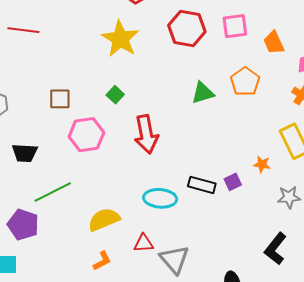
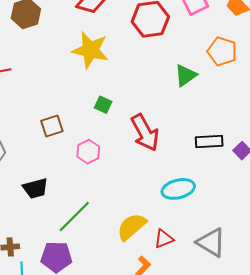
pink hexagon: (86, 135) -> (88, 152), size x0.7
black rectangle: (202, 185) -> (209, 142), moved
red triangle: (144, 243) -> (164, 239), moved

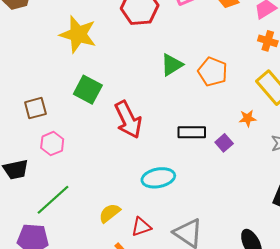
orange pentagon: (222, 51) -> (213, 72), moved
green square: (103, 105) -> (88, 90), size x1.6
pink hexagon: (88, 152) -> (52, 144), moved
yellow semicircle: (132, 227) -> (110, 213), size x0.7

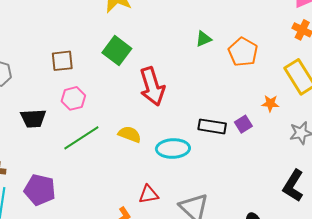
green triangle: (172, 65) -> (204, 39), size x0.7
black rectangle: (192, 132) -> (212, 126), moved
green line: (53, 200) -> (81, 138), moved
yellow semicircle: (110, 213) -> (130, 134), moved, turned 50

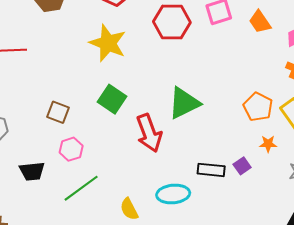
green triangle: (204, 39) -> (184, 103), moved, size x2.0
orange pentagon: (243, 52) -> (258, 107), moved
brown square: (62, 61) -> (58, 112), turned 30
yellow semicircle: (130, 134) -> (129, 209), moved, turned -135

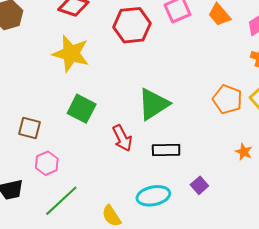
red arrow: (149, 133) -> (122, 138), size x0.7
orange star: (268, 144) -> (244, 152), moved, turned 30
purple square: (242, 166) -> (199, 185), moved
black rectangle: (211, 170) -> (166, 150), moved

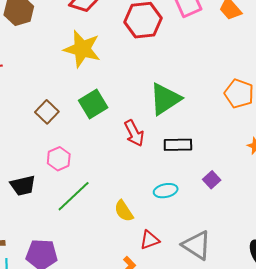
green square: (82, 109) -> (93, 104), turned 32
brown square: (29, 128) -> (47, 112), moved, turned 30
cyan ellipse: (153, 196) -> (166, 191), size x0.7

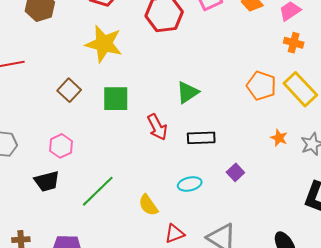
green triangle: (165, 99) -> (188, 92), size x0.7
green square: (93, 104) -> (116, 99), turned 32
brown square: (47, 112) -> (69, 90), moved
pink hexagon: (59, 159) -> (61, 146), moved

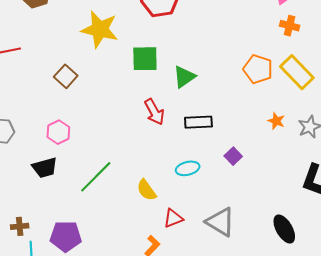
green square: (116, 99) -> (145, 59), moved

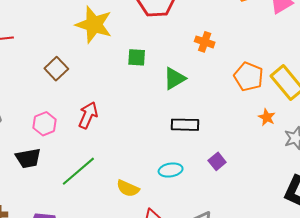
orange cross: (290, 26) -> (205, 42), moved
green square: (145, 59) -> (137, 57), size x0.7
red arrow: (154, 112) -> (88, 115), moved, turned -132
orange star: (276, 121) -> (267, 117), moved
yellow semicircle: (146, 190) -> (128, 188), turned -35

